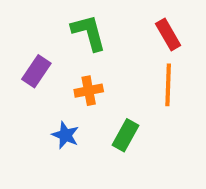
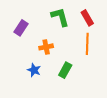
green L-shape: (89, 33) -> (60, 17), moved
purple rectangle: (36, 71) -> (21, 28), moved

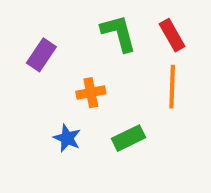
green rectangle: (65, 70) -> (128, 138), turned 35

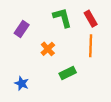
orange cross: (91, 93) -> (48, 49), turned -32
blue star: (67, 138) -> (22, 83), moved

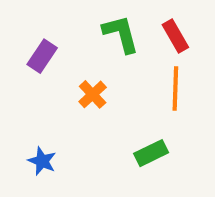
green rectangle: (68, 73) -> (151, 153), moved

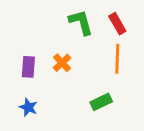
purple rectangle: (42, 56) -> (28, 67), moved, turned -30

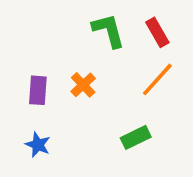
orange line: (117, 59) -> (157, 79), turned 40

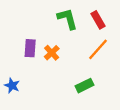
purple rectangle: (38, 90) -> (30, 48), moved
blue star: (38, 145) -> (12, 86), moved

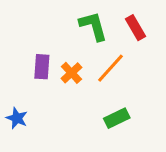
orange line: (98, 49) -> (110, 68), moved

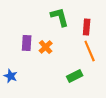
red rectangle: (135, 28) -> (87, 27), moved, turned 35
orange line: (110, 68) -> (90, 51), moved, turned -65

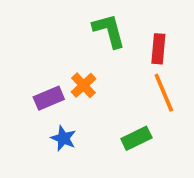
purple rectangle: (27, 43) -> (49, 98), moved, turned 63
blue star: (11, 76) -> (63, 138), moved

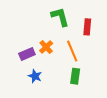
orange line: (164, 93) -> (72, 51), moved
green rectangle: (136, 138) -> (75, 76), turned -56

